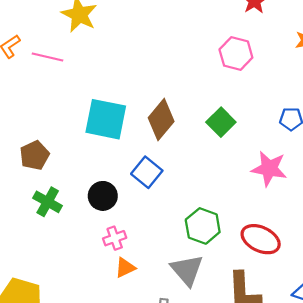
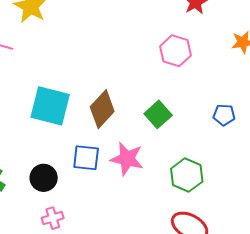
pink star: (269, 169) -> (127, 159), moved
blue square: (147, 172) -> (86, 158), turned -36
green hexagon: (203, 226) -> (187, 175), moved

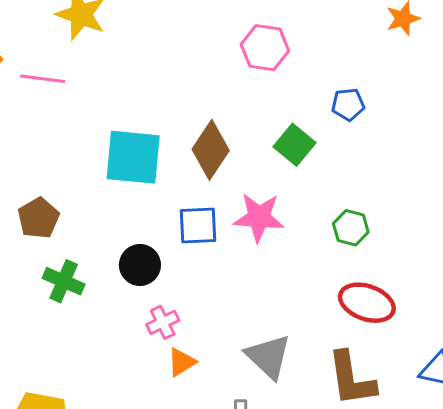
pink hexagon: (176, 51) -> (265, 48), moved
blue pentagon: (224, 115) -> (348, 104), moved
green hexagon: (187, 175) -> (351, 228), size x0.7

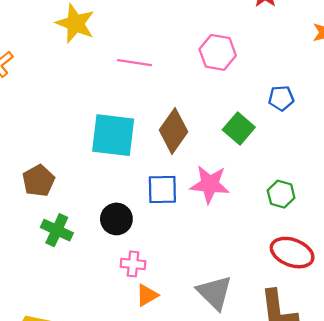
pink line: (43, 79) -> (135, 63), moved
pink cross: (163, 322) -> (133, 264), turned 30

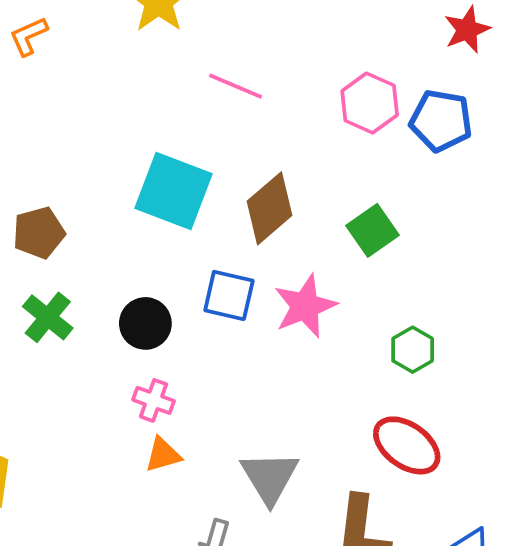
blue pentagon: (281, 98) -> (441, 121), moved, size x1.5
pink star: (210, 184) -> (305, 306), turned 30

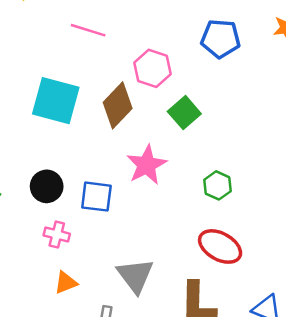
pink hexagon: (370, 103) -> (153, 68), moved
blue square: (229, 295) -> (96, 197), moved
orange triangle: (163, 455) -> (66, 283), moved

